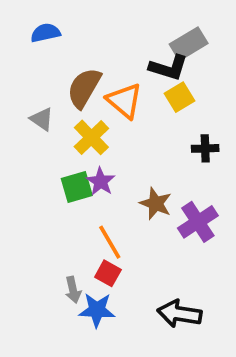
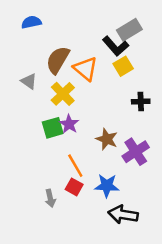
black L-shape: (168, 68) -> (116, 46), turned 32
blue star: (97, 310) -> (107, 186), moved

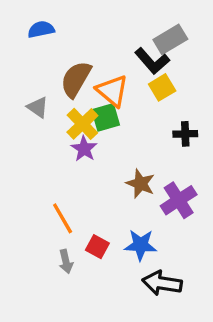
purple star: (69, 124) -> (84, 149), moved
green square: (53, 128) -> (106, 117), moved
orange line: (75, 166) -> (63, 218), moved

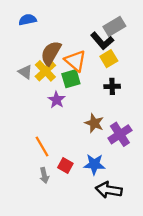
yellow cross: (82, 124) -> (45, 71), moved
black cross: (185, 134) -> (112, 86), moved

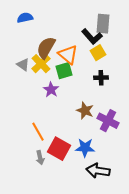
gray rectangle: (114, 26) -> (103, 24), turned -54
purple cross: (120, 134) -> (108, 121), turned -30
red square: (65, 165) -> (59, 149), size x1.6

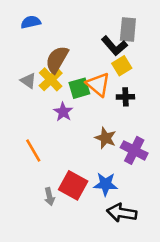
orange triangle: (68, 55) -> (98, 84), moved
orange line: (38, 132) -> (33, 150), moved

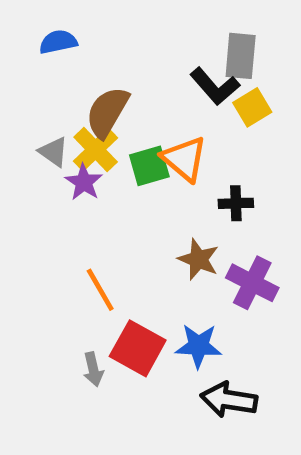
yellow square: (122, 66) -> (252, 107), moved
black cross: (125, 97) -> (236, 203), moved
purple star: (63, 112) -> (84, 182), moved
orange line: (33, 150) -> (100, 290), moved

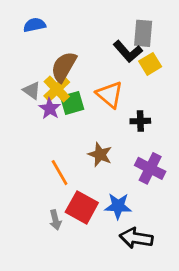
green square: (149, 166) -> (72, 103), moved
brown star: (198, 259) -> (100, 155), moved

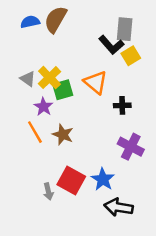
brown semicircle: (64, 67) -> (56, 19), moved
purple star: (50, 109) -> (43, 107), moved
brown star: (100, 155) -> (63, 135), moved
orange line: (60, 173) -> (35, 132), moved
blue star: (118, 206) -> (103, 179), turned 30

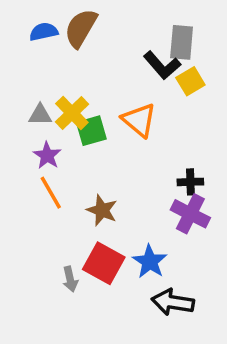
gray triangle: (28, 79) -> (40, 115), turned -35
black cross: (122, 105) -> (190, 182), moved
purple star: (43, 107) -> (47, 155), moved
brown star: (63, 135) -> (102, 210), moved

